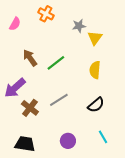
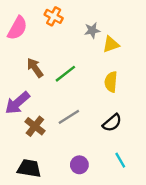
pink semicircle: (15, 24) -> (17, 28), size x1.5
yellow triangle: (95, 38) -> (111, 44), turned 35

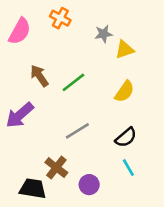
yellow semicircle: (111, 82) -> (125, 92), turned -150
brown cross: (35, 126) -> (56, 168), moved
cyan line: (120, 160) -> (128, 168), moved

